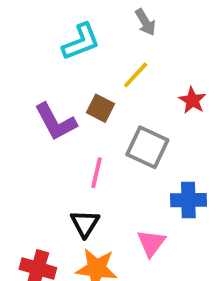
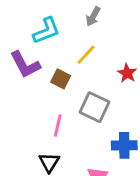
gray arrow: (145, 22) -> (93, 16), turned 60
purple L-shape: (55, 122) -> (25, 65), moved

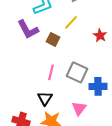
gray square: (95, 107) -> (77, 72), moved

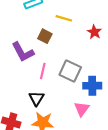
yellow line: (71, 22) -> (64, 18), turned 63
purple L-shape: (28, 29) -> (23, 52), moved
pink triangle: (79, 108) -> (82, 109), moved

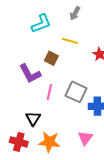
black triangle: (36, 98) -> (33, 118), moved
pink triangle: (82, 109) -> (85, 138), moved

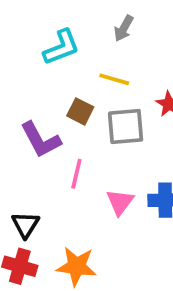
gray square: (76, 92) -> (126, 127), moved, turned -30
black triangle: (33, 118) -> (25, 225), moved
pink triangle: (85, 138) -> (120, 202), moved

